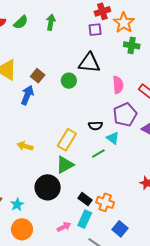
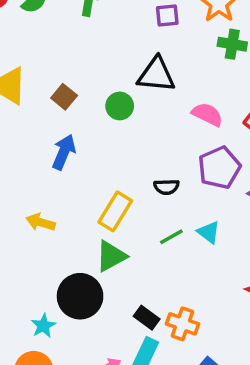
pink semicircle: (118, 85) -> (207, 114), turned -60
blue arrow: (27, 95) -> (64, 152), moved
cyan triangle: (113, 138) -> (209, 232), moved
cyan star: (17, 204) -> (43, 326), moved

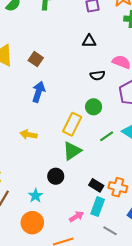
black triangle: (156, 75) -> (89, 41), size x0.6
green circle: (120, 106) -> (94, 107), moved
black semicircle: (166, 187) -> (97, 75), moved
black circle: (80, 296) -> (56, 176), size x0.6

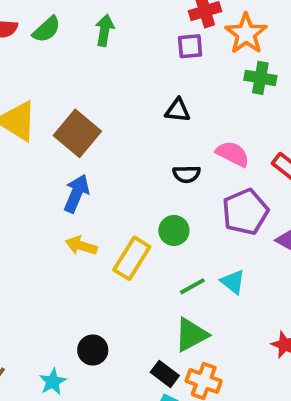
brown square: (36, 59) -> (77, 133), size x1.6
yellow arrow: (29, 135) -> (81, 246), moved
green triangle: (72, 151) -> (191, 335), moved

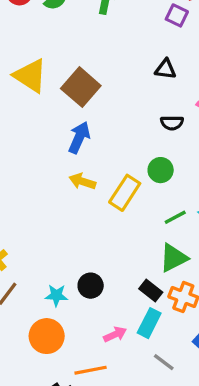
purple square: (190, 46) -> (177, 15), turned 30
black circle: (93, 350) -> (91, 286), moved
cyan star: (53, 382) -> (56, 295), turned 30

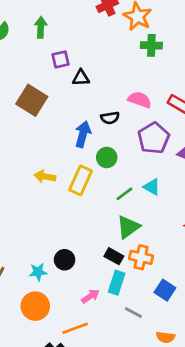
purple square: (177, 15) -> (60, 59), moved, turned -30
black triangle: (165, 69) -> (81, 78), moved
blue arrow: (79, 138) -> (83, 134), moved

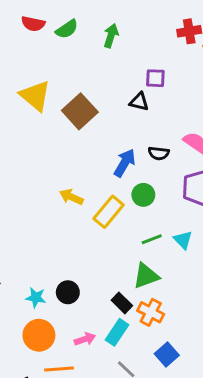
purple square: (60, 59) -> (155, 78), moved
orange circle: (35, 306) -> (39, 335), moved

